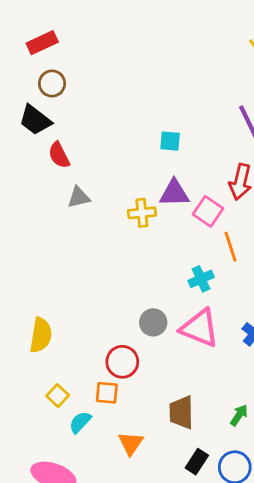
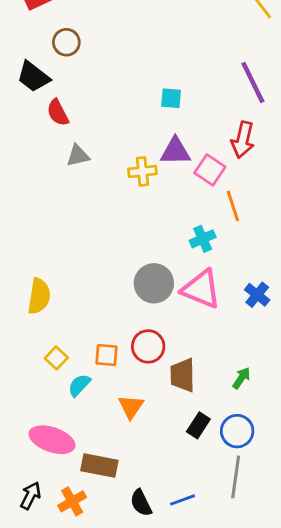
brown circle: (52, 83) -> (66, 42), moved
gray circle: (153, 322) -> (154, 283), size x1.4
red circle: (122, 362) -> (148, 346), moved

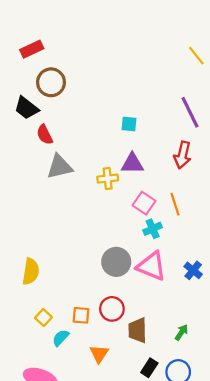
brown circle: (66, 42) -> (51, 82), size x1.4
gray triangle: (78, 156) -> (60, 167), size x1.5
pink square: (210, 170) -> (144, 203), moved

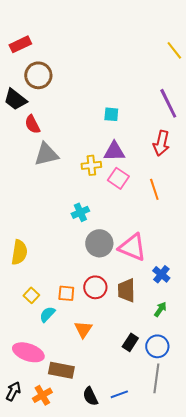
pink square: (144, 203) -> (118, 178), moved
cyan cross: (153, 229) -> (80, 212), moved
blue cross: (193, 270) -> (161, 274), moved
brown trapezoid: (138, 330) -> (126, 290), moved

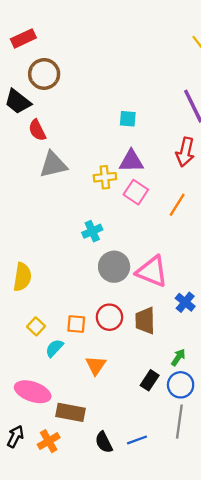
orange line: (154, 189) -> (177, 205), turned 50
green arrow: (160, 309) -> (178, 357), moved

